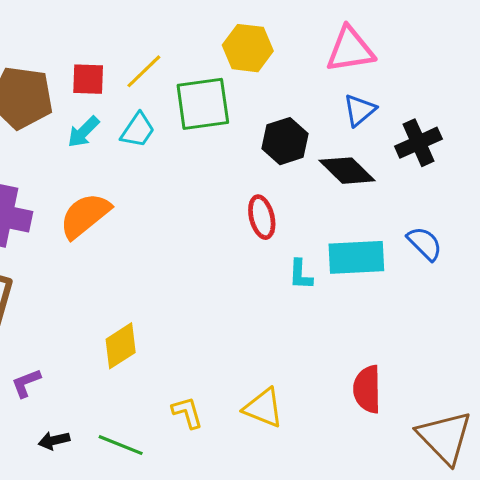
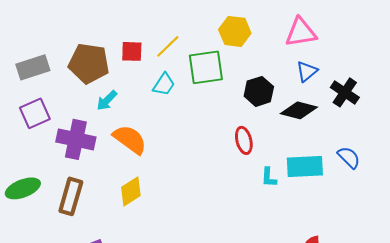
cyan arrow: (83, 132) -> (107, 100), moved
black cross: (418, 143) -> (345, 92), turned -32
black diamond: (347, 171) -> (299, 110), turned -30
orange semicircle: (85, 216) -> (130, 139), turned 75
yellow diamond: (121, 346) -> (131, 191), moved

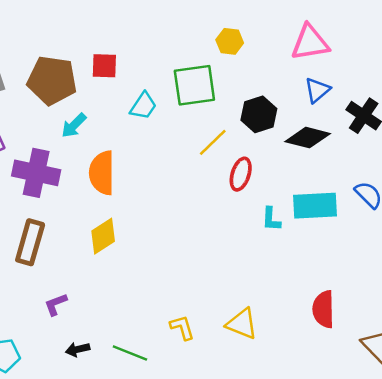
yellow hexagon: (235, 31) -> (230, 41), size x0.7
yellow line: (168, 46) -> (213, 142), moved
orange semicircle: (130, 139) -> (102, 173), turned -126
red ellipse: (244, 140) -> (241, 174), turned 32

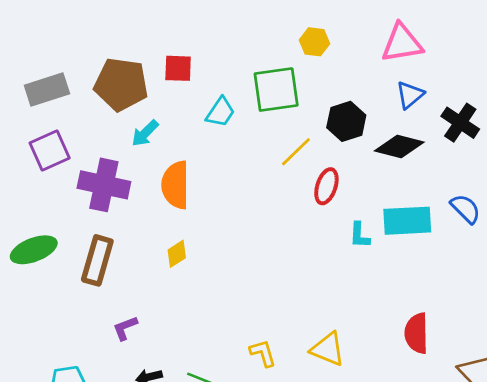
yellow diamond: (103, 236) -> (177, 254), size x0.7

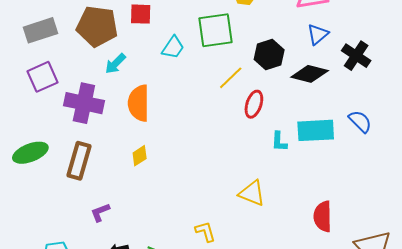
yellow triangle: (328, 349) -> (252, 193), moved

